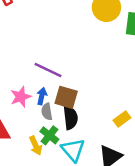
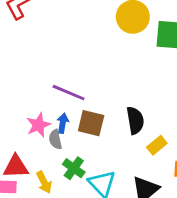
gray semicircle: (47, 112) -> (55, 139), moved
black semicircle: (70, 118) -> (135, 120), moved
yellow arrow: (36, 146) -> (44, 182), moved

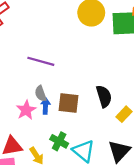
purple line: (69, 93) -> (41, 61), moved
gray semicircle: (55, 139) -> (41, 94), moved

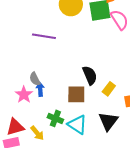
purple line: (41, 61) -> (44, 36), moved
brown square: (68, 103) -> (76, 94), moved

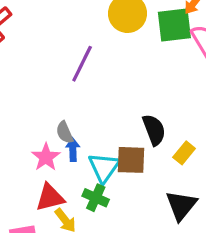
purple line: (44, 36) -> (82, 64), turned -75
cyan triangle: (77, 124) -> (104, 168), moved, turned 30
red triangle: (15, 127) -> (50, 197), moved

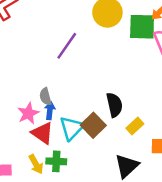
brown square: (131, 160) -> (93, 125), turned 35
red triangle: (50, 197) -> (42, 133), moved, turned 40
green cross: (96, 198) -> (56, 161), moved, turned -30

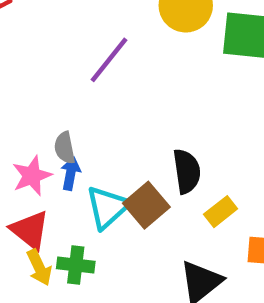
red triangle: (42, 133) -> (30, 230), moved

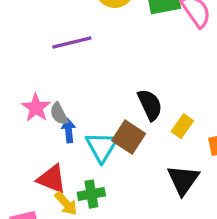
purple line: (109, 60) -> (72, 43), turned 54
pink star: (32, 176) -> (36, 108), moved

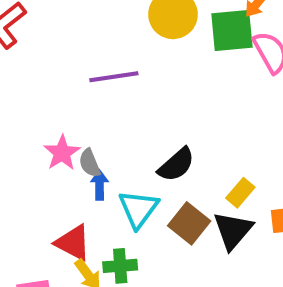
black semicircle: (150, 105) -> (176, 165), moved, turned 68
brown square: (129, 137) -> (189, 223), moved
black triangle: (183, 180) -> (233, 230), moved

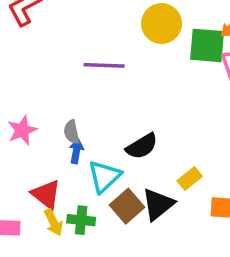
pink star: (62, 153) -> (22, 130), moved
brown square: (189, 223) -> (127, 206), moved
black triangle: (233, 230) -> (158, 204), moved

